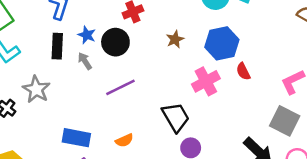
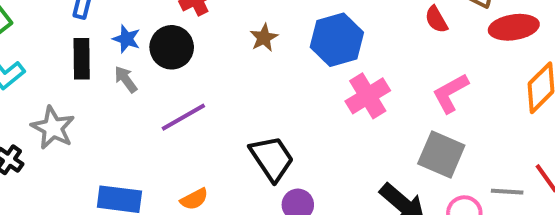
red semicircle: (243, 71) -> (436, 19), moved
pink cross: (206, 81) -> (368, 96), moved

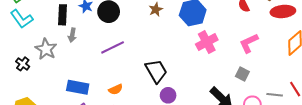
gray arrow: (126, 79) -> (72, 35), moved, turned -136
gray square: (441, 155) -> (242, 74), size x0.6

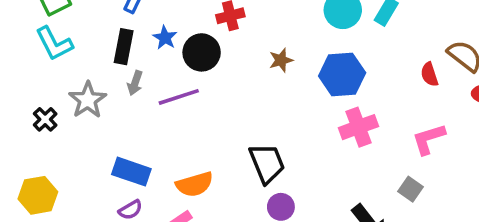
purple line: (113, 47) -> (179, 97), moved
orange semicircle: (116, 89) -> (195, 184), size x1.5

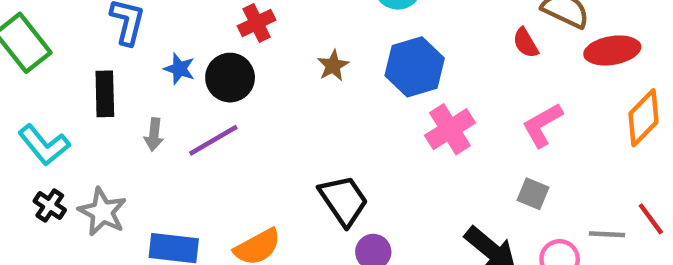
cyan L-shape: (54, 44) -> (44, 145), moved
black rectangle: (124, 47) -> (105, 94), moved
gray star: (88, 100) -> (102, 212), moved

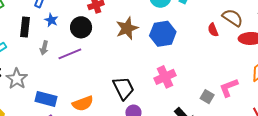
brown star: (333, 66) -> (127, 28), size x1.6
blue star: (179, 69) -> (51, 20), moved
pink L-shape: (542, 125) -> (229, 88), moved
pink cross: (450, 129) -> (165, 77), moved

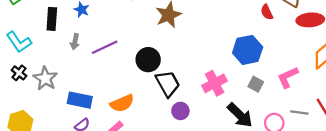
black circle: (81, 27) -> (148, 60), moved
blue hexagon: (163, 34) -> (248, 50), moved
pink cross: (165, 77) -> (215, 83), moved
gray square: (207, 97) -> (256, 84), moved

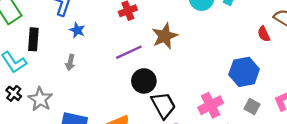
black rectangle: (52, 19) -> (33, 39), moved
purple line: (105, 47) -> (129, 52), moved

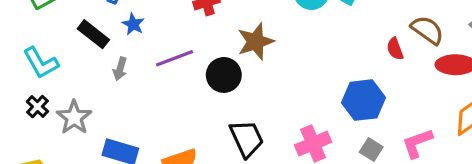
black rectangle: (33, 39) -> (93, 34), moved, turned -60
purple line: (129, 52) -> (175, 58), moved
black circle: (144, 81) -> (224, 75), moved

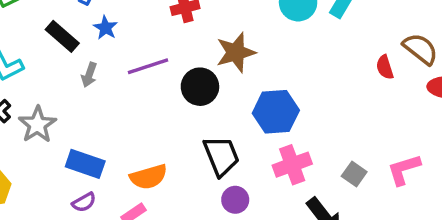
blue hexagon: (363, 100) -> (276, 112), moved

